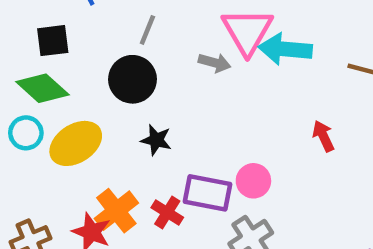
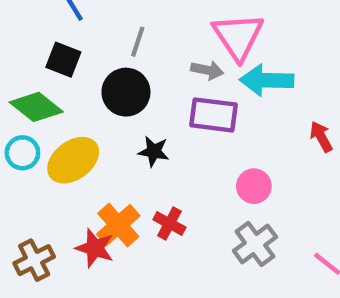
black square: (53, 41) -> (63, 60), moved, turned 32
cyan arrow: (285, 49) -> (267, 80), moved
purple rectangle: (207, 193) -> (214, 115), moved

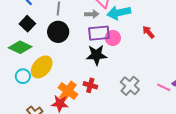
black square: (63, 60) -> (27, 24), turned 35
black star: (154, 151) -> (96, 55), moved, size x1.5
cyan circle: (22, 153) -> (23, 76), moved
pink circle: (254, 186) -> (113, 38), moved

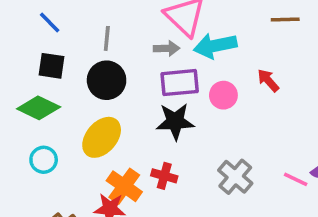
black square: (27, 24) -> (51, 66), turned -35
pink circle: (113, 38) -> (223, 95), moved
yellow ellipse: (42, 67) -> (102, 137), moved

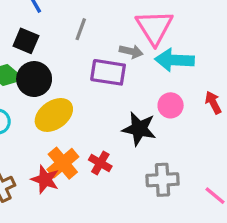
black circle: (107, 80) -> (34, 79), moved
purple rectangle: (180, 83) -> (108, 72), moved
black star: (175, 121) -> (139, 129), moved
gray cross: (235, 177) -> (163, 180), turned 32

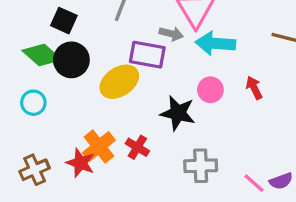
yellow ellipse: (54, 115) -> (119, 82), moved

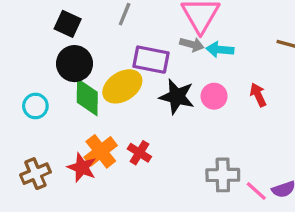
gray arrow: (171, 34) -> (192, 44), moved
cyan arrow: (215, 43) -> (220, 50), size x0.7
green diamond: (42, 55) -> (87, 97), moved, turned 48
black star: (178, 113) -> (177, 97), moved
gray cross: (201, 166) -> (223, 175), moved

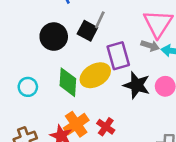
black square: (68, 24) -> (87, 31), moved
purple rectangle: (151, 60) -> (118, 56), turned 60
black circle: (75, 64) -> (54, 37), moved

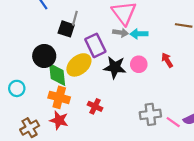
black circle: (54, 37) -> (44, 56), moved
cyan circle: (28, 87) -> (17, 88), moved
orange cross: (76, 124) -> (59, 97), moved, turned -30

